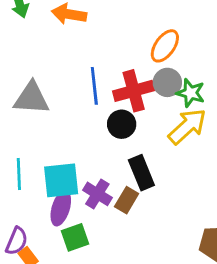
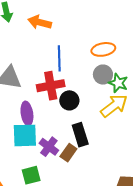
orange ellipse: (165, 46) -> (103, 49), turned 40
blue line: (94, 86) -> (59, 58), moved
red cross: (134, 91) -> (51, 86), moved
purple ellipse: (61, 208) -> (27, 114), moved, turned -30

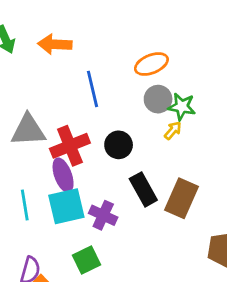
red cross: (51, 86) -> (70, 146), moved
yellow arrow: (114, 106) -> (173, 130), moved, size x0.5
brown rectangle: (68, 153) -> (182, 198), moved, size x1.5

